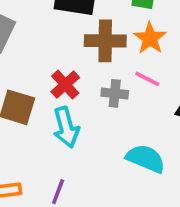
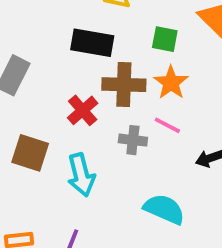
red cross: (65, 85) -> (83, 110), moved

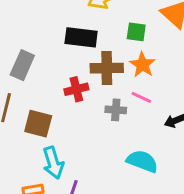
red cross: (83, 110) -> (76, 89), turned 30
cyan arrow: (81, 175) -> (53, 163), moved

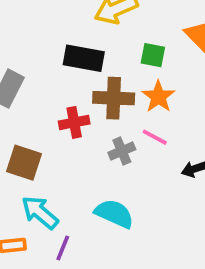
gray cross: (116, 110) -> (122, 151), turned -30
cyan semicircle: (142, 161) -> (114, 214), moved
cyan arrow: (53, 163) -> (40, 212), turned 144

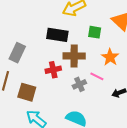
orange star: (158, 97) -> (110, 57), moved

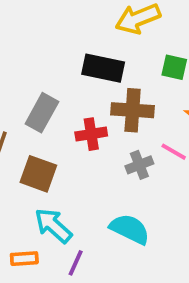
gray rectangle: (17, 53) -> (42, 113), moved

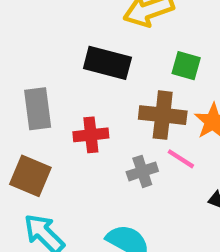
brown cross: (133, 110) -> (163, 115), moved
gray rectangle: (42, 113) -> (38, 109), turned -39

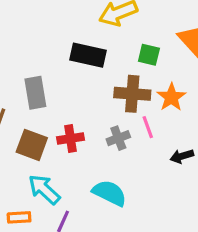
red cross: (91, 135) -> (71, 138), moved
pink line: (181, 159) -> (148, 127), turned 40

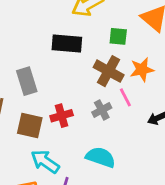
brown cross: (132, 94) -> (109, 71), turned 32
orange star: (171, 97) -> (142, 70), turned 30

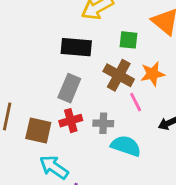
gray rectangle: (27, 81) -> (69, 88), moved, turned 40
gray cross: (102, 110) -> (103, 123), moved, turned 30
cyan semicircle: (101, 157) -> (126, 146), moved

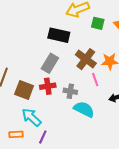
green square: (129, 40) -> (98, 23), moved

